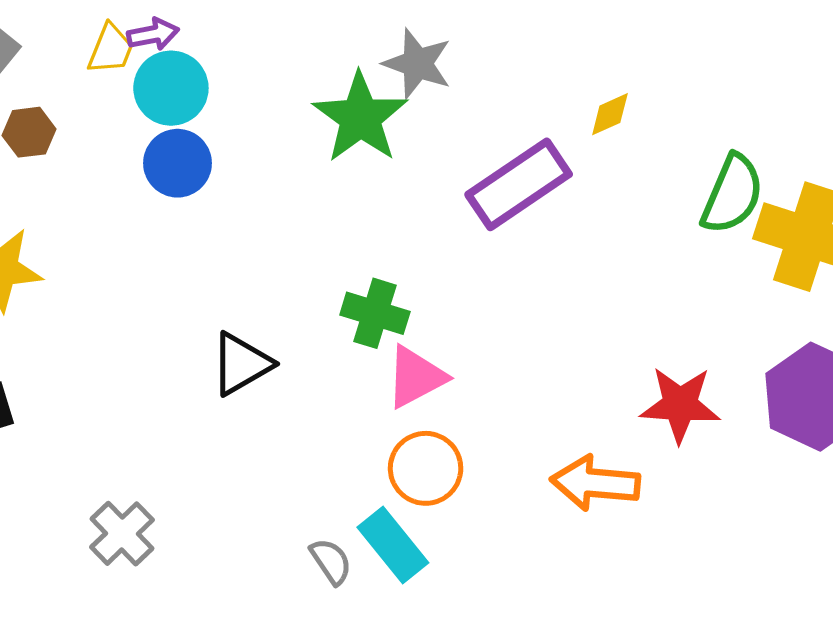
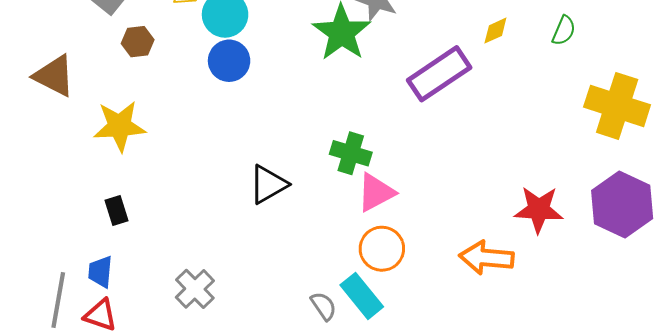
green semicircle: (732, 194) -> (564, 31), moved, size x0.6

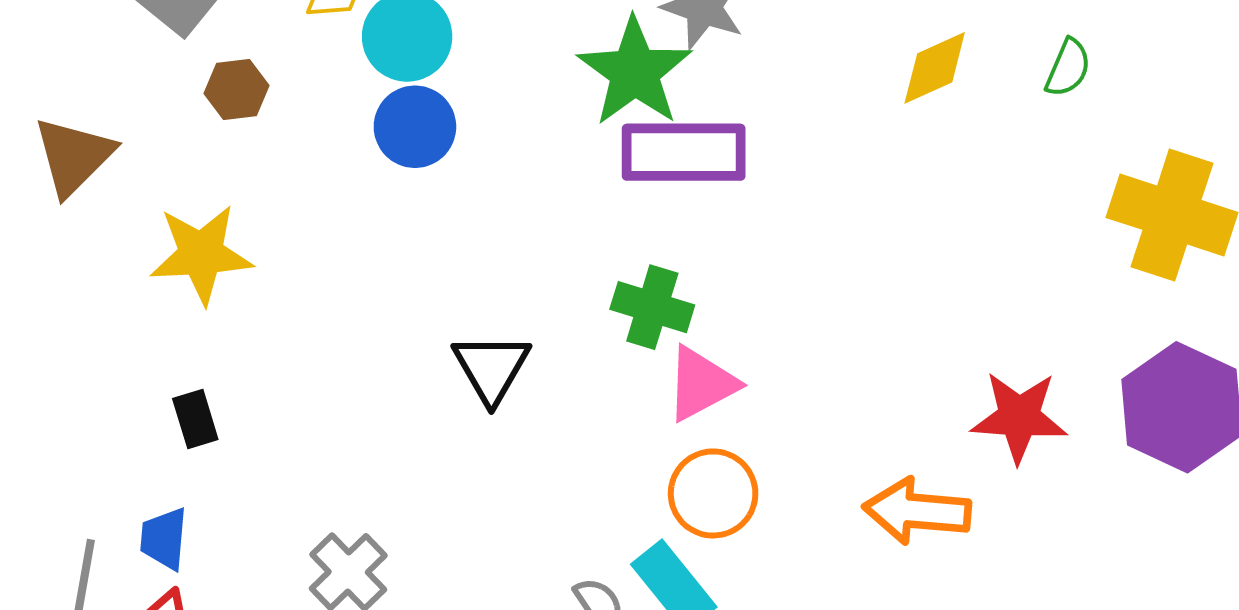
yellow diamond: (495, 31) -> (935, 68), size x1.4
purple rectangle: (439, 74) -> (684, 152), moved, turned 34
brown triangle: (54, 76) -> (74, 156), turned 48
black triangle: (268, 184) -> (491, 368), turned -30

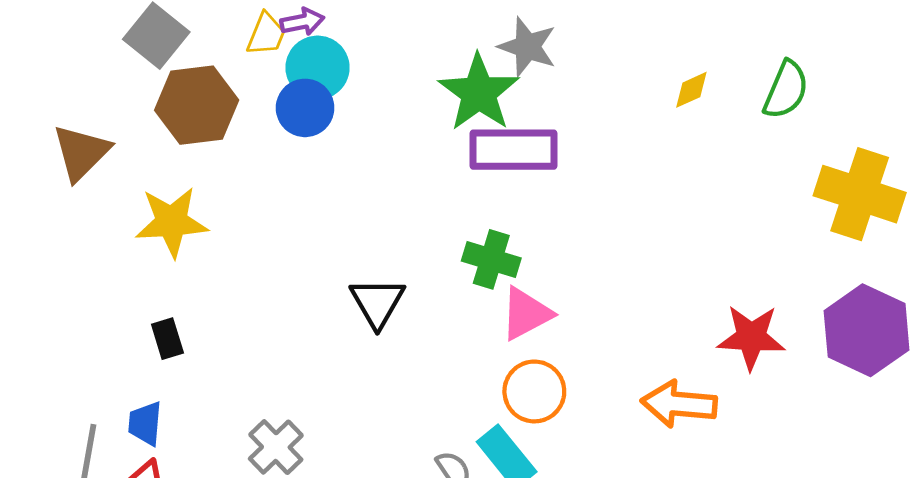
yellow diamond: (935, 68) -> (691, 90), size x0.7
green semicircle: (1068, 68) -> (786, 90), size x1.4
brown hexagon: (236, 89) -> (197, 105), size x1.8
blue circle: (415, 127) -> (305, 108), moved

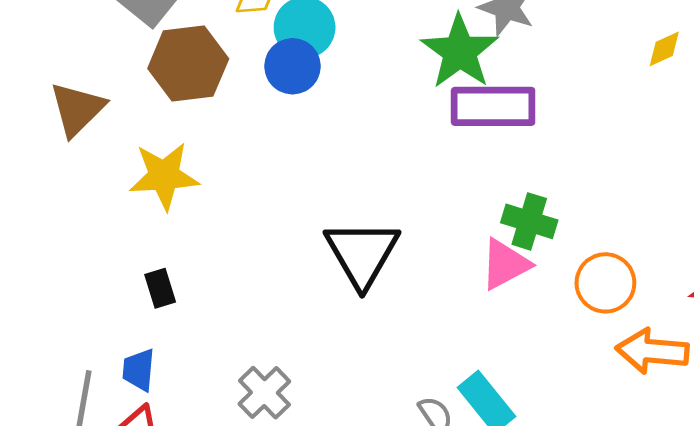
green cross: (491, 259) -> (529, 221), moved
black triangle: (377, 303) -> (362, 253), size x1.4
orange circle: (534, 391) -> (605, 283), moved

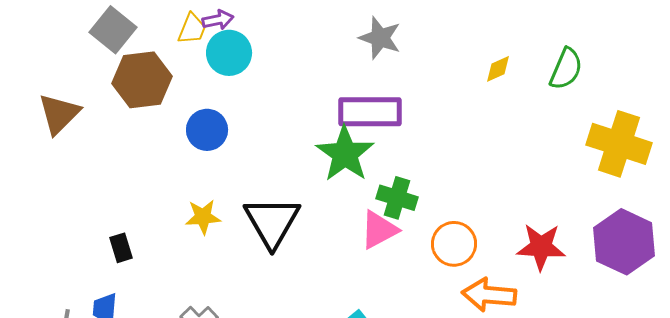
green star: (460, 52) -> (345, 154), moved
blue circle: (293, 66) -> (207, 130), moved
yellow star: (164, 176) -> (203, 217), moved, size x0.7

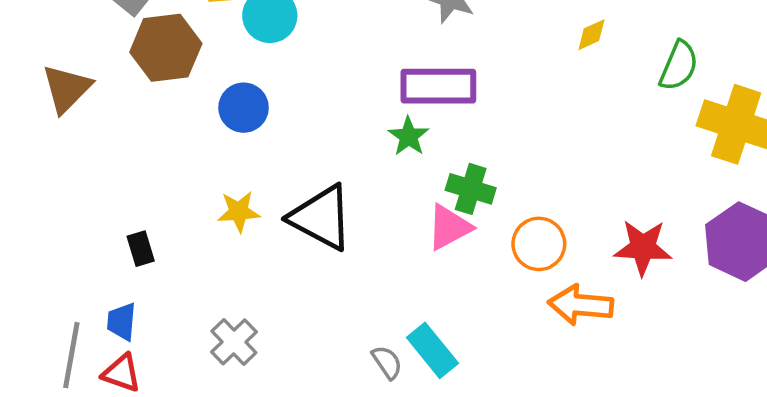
green semicircle: (566, 69) -> (679, 66), moved
green star: (345, 154) -> (409, 136), size x0.6
black triangle: (272, 222) -> (321, 218), turned -32

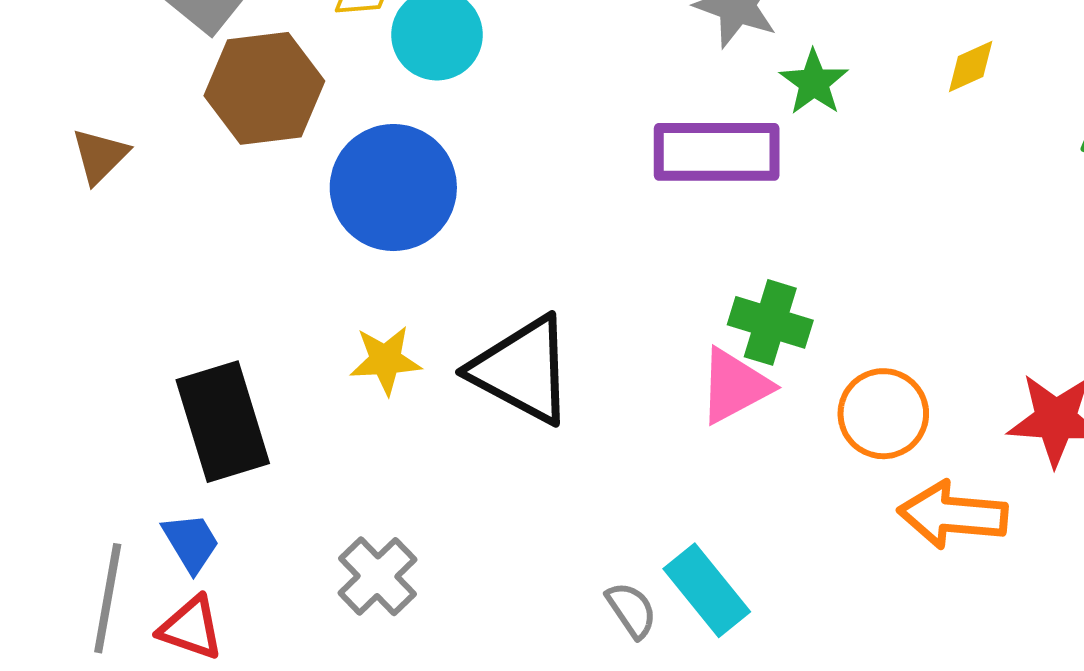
brown triangle: (67, 88) -> (100, 156), size x0.7
blue circle: (244, 108) -> (393, 188), size x1.5
green star: (409, 136) -> (814, 82), moved
black rectangle: (141, 249) -> (223, 422), size x2.0
blue trapezoid: (122, 322) -> (191, 543), turned 144

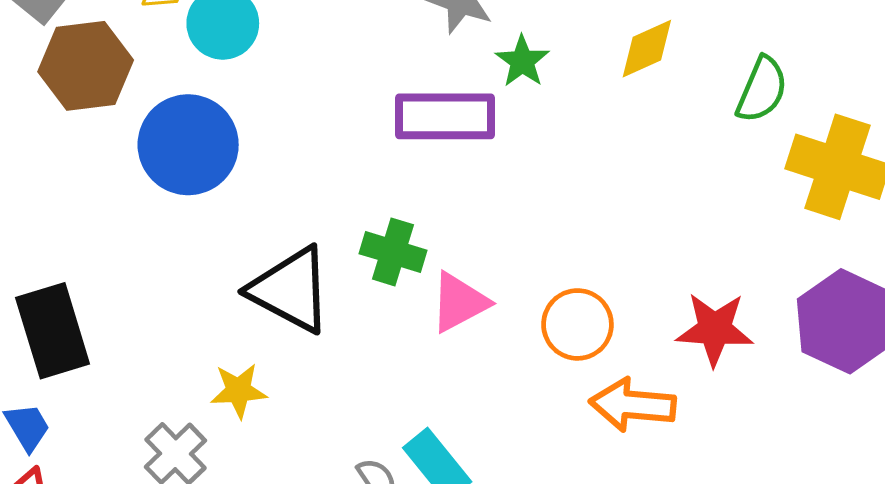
yellow diamond: (971, 67) -> (647, 49), size x1.4
green cross: (770, 322) -> (393, 252), moved
yellow star: (385, 360) -> (239, 391), moved

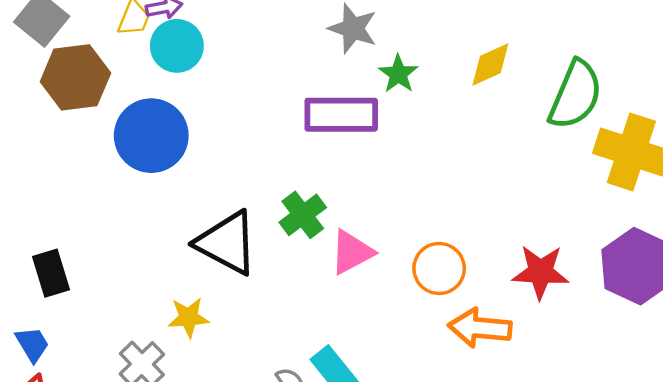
green semicircle: (762, 90) -> (575, 95), size x1.4
green cross: (393, 252) -> (303, 215), turned 36
black rectangle: (53, 331) -> (51, 273), size x0.7

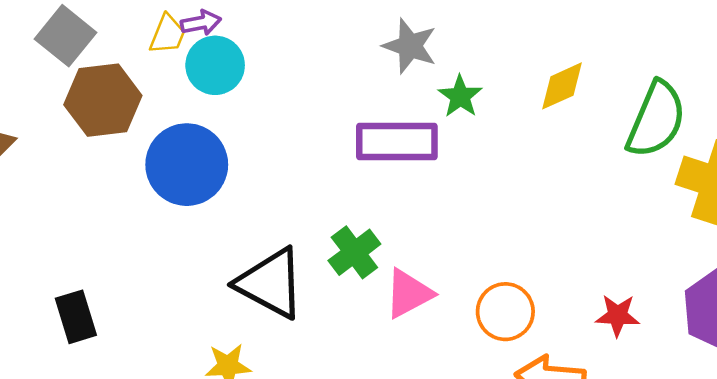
red star: (540, 272) -> (617, 316), size x0.7

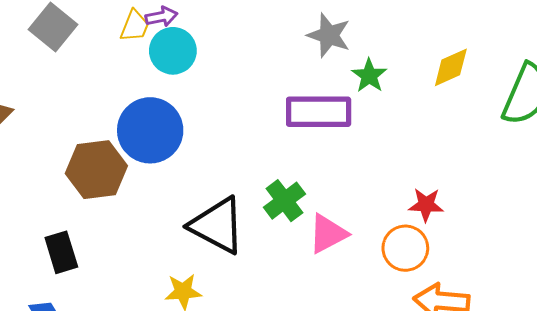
brown hexagon: (103, 100) -> (96, 170), moved
red star: (617, 316) -> (426, 205), moved

